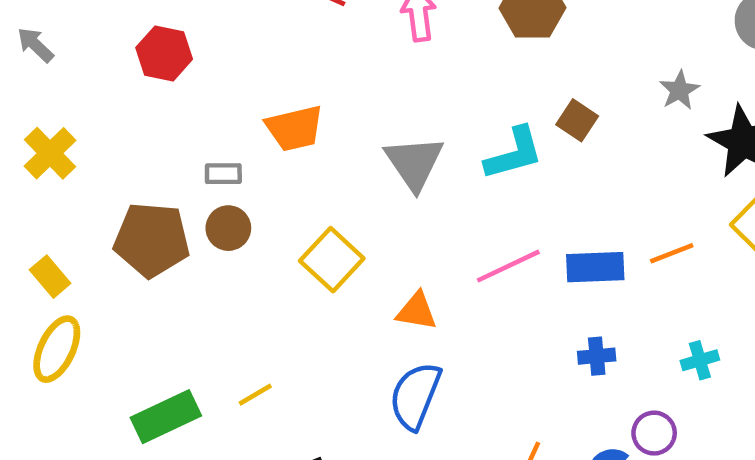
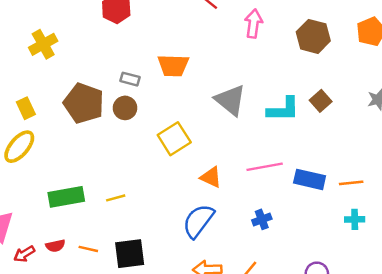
gray triangle: (414, 163) -> (230, 100), turned -32
blue cross: (597, 356) -> (262, 219), moved, turned -30
cyan cross: (700, 360) -> (355, 219), moved

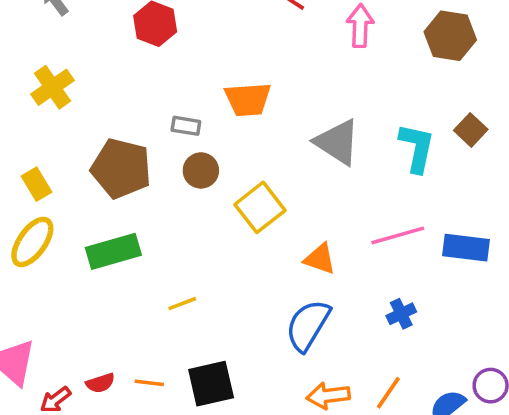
brown circle: (125, 108) -> (201, 170), moved
cyan L-shape: (283, 109) -> (417, 148), turned -72
green rectangle: (66, 197) -> (113, 251), moved

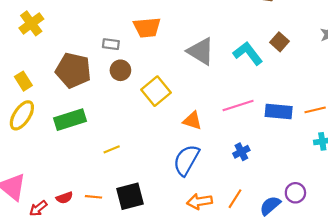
cyan L-shape: (417, 148) -> (248, 53), turned -48

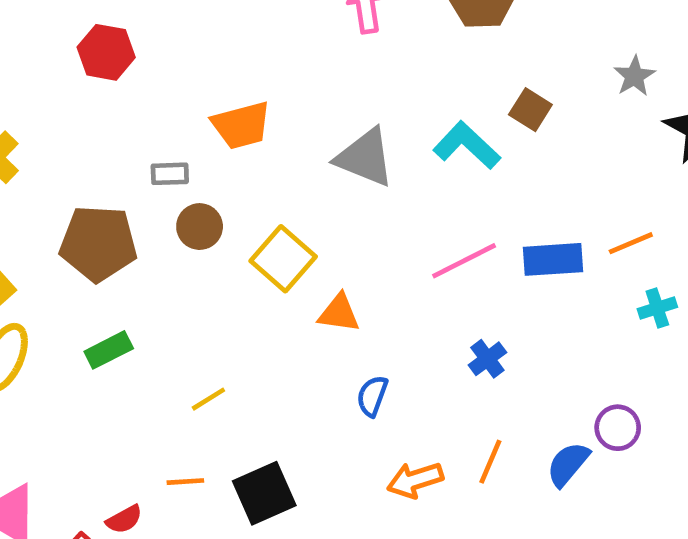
green rectangle: (70, 120) -> (109, 350), size x0.7
orange triangle: (192, 121) -> (339, 313), moved
blue semicircle: (186, 160) -> (372, 396), size x0.6
orange line: (93, 197) -> (185, 482), moved

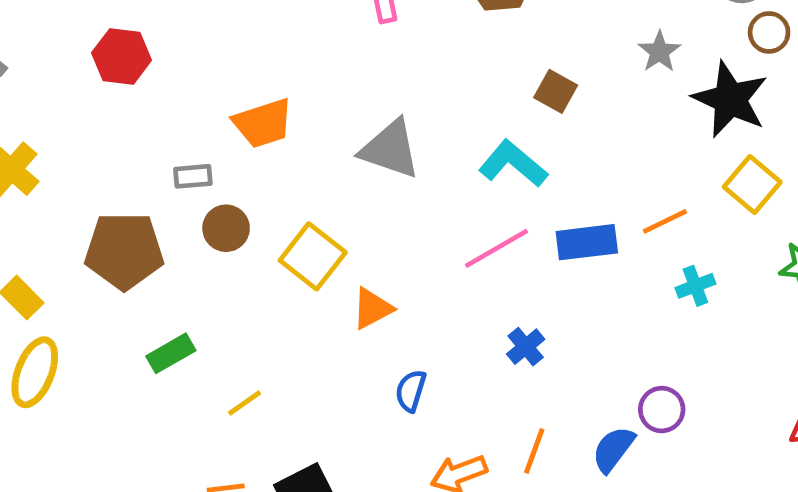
cyan L-shape: (467, 145) -> (513, 164), moved
orange triangle: (339, 313) -> (372, 309), turned -33
green rectangle: (109, 350) -> (171, 353), moved

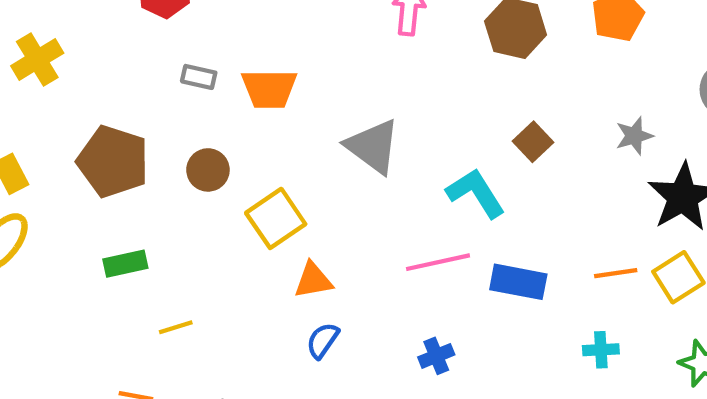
gray rectangle: (193, 176) -> (199, 77), moved
orange line: (665, 221) -> (616, 273), moved
blue semicircle: (411, 391) -> (323, 341), moved

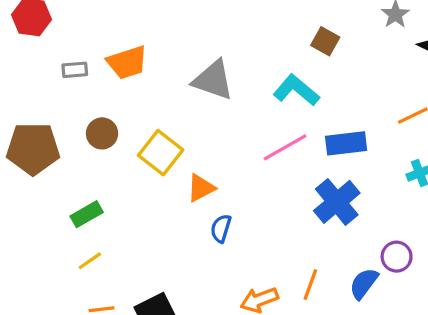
green rectangle: (125, 264) -> (87, 214), moved
yellow line: (176, 327) -> (90, 261), moved
blue cross: (436, 356) -> (337, 202), moved, size x1.8

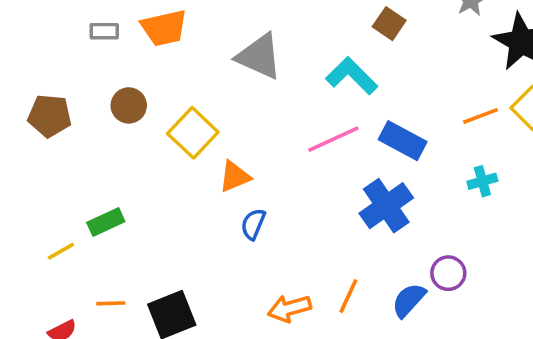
blue rectangle: (346, 143) -> (403, 141), turned 30
brown pentagon: (33, 149) -> (50, 116), size x0.7
green rectangle: (87, 214) -> (106, 222), moved
yellow line: (90, 261) -> (61, 251), moved

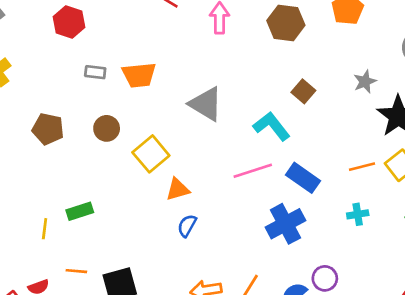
yellow line: (61, 251) -> (45, 229), turned -60

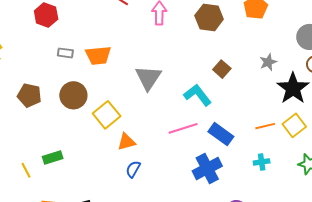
gray triangle: (206, 104) -> (148, 78), turned 32
brown circle: (107, 128) -> (73, 95), size x1.4
yellow line: (45, 229) -> (26, 170), turned -35

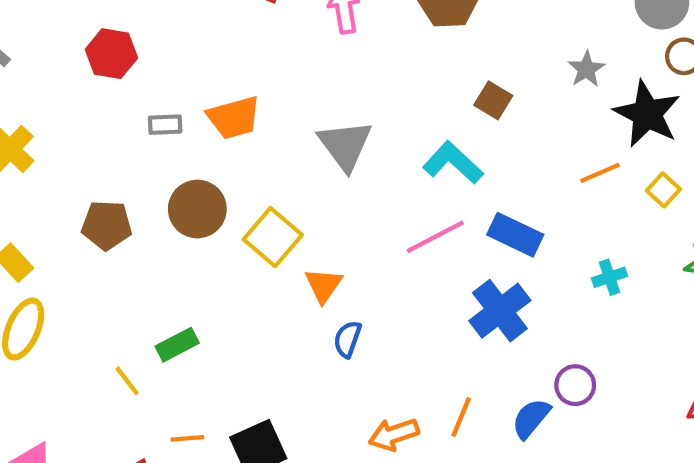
yellow square: (294, 125) -> (663, 190), size x0.7
orange line: (265, 126) -> (600, 173), moved
orange triangle: (126, 142) -> (323, 285), turned -30

